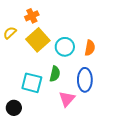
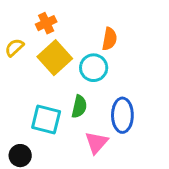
orange semicircle: (90, 48) -> (109, 39), moved

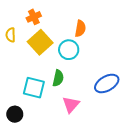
yellow semicircle: (14, 48) -> (11, 35), turned -48
blue ellipse: (122, 115) -> (107, 83), moved, turned 60

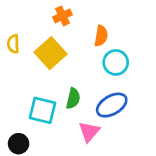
orange cross: (34, 17) -> (62, 16), moved
cyan circle: (69, 50) -> (116, 62), moved
blue ellipse: (107, 83) -> (112, 105), moved

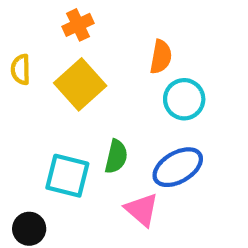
orange cross: (62, 16) -> (78, 25), moved
pink triangle: (89, 132) -> (142, 210), turned -30

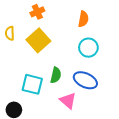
orange semicircle: (161, 57) -> (83, 19), moved
blue ellipse: (178, 167) -> (85, 80), turned 55

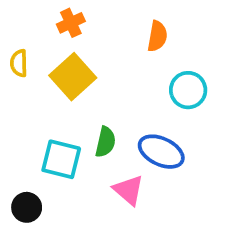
cyan circle: (88, 48) -> (188, 90), moved

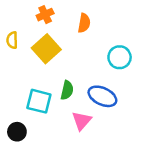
orange semicircle: (157, 36) -> (84, 23), moved
pink triangle: (129, 190) -> (82, 121), turned 30

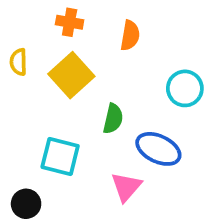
orange cross: (45, 15) -> (70, 22), turned 35
green semicircle: (67, 90) -> (113, 119), moved

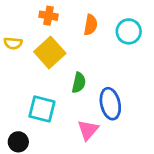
yellow semicircle: (18, 62) -> (13, 43), turned -84
cyan circle: (185, 88) -> (129, 31), moved
blue ellipse: (158, 149) -> (110, 104), turned 52

